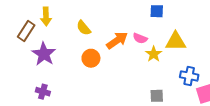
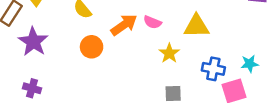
yellow star: (154, 54) -> (169, 53), moved

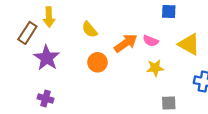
yellow triangle: (196, 26) -> (189, 44), turned 30
yellow star: (169, 53) -> (155, 68), moved, turned 30

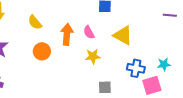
pink semicircle: (151, 41) -> (89, 32), turned 40
orange arrow: (126, 43) -> (67, 34), turned -50

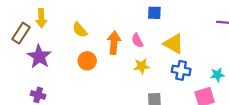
blue cross: (136, 68) -> (181, 70), moved

